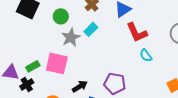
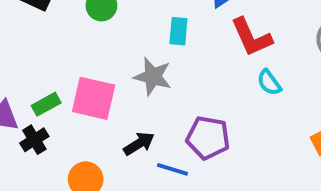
cyan rectangle: (91, 29) -> (178, 31), moved, turned -40
gray star: (71, 37) -> (153, 77), moved, turned -30

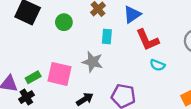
cyan semicircle: (269, 82) -> (157, 65), turned -32

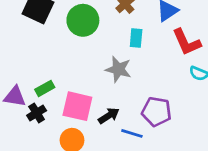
green circle: (64, 22) -> (83, 20), size x1.5
pink square: (59, 74) -> (77, 106), moved

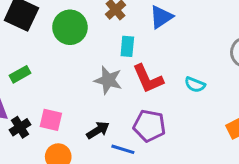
red L-shape: (186, 42) -> (148, 79), moved
green rectangle: (45, 88) -> (20, 74), moved
pink square: (77, 106) -> (51, 120), moved, size x0.7

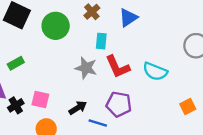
cyan semicircle: (195, 85) -> (155, 71), size x1.5

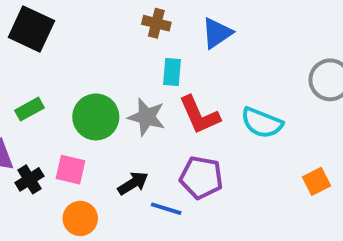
brown cross: (92, 12) -> (156, 23), turned -35
green circle: (56, 26) -> (96, 117), moved

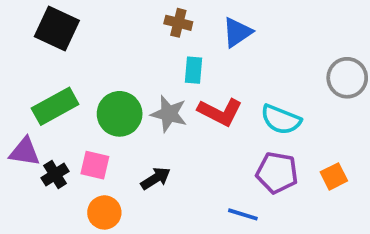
green rectangle: (29, 109) -> (55, 106), size x1.6
red L-shape: (199, 115) -> (220, 112), turned -39
purple pentagon: (201, 177) -> (277, 173), moved
blue line: (166, 209) -> (243, 214), moved

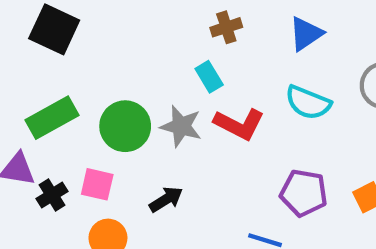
brown cross: (178, 23) -> (226, 27), moved, turned -32
blue triangle: (237, 32) -> (306, 34), moved
cyan rectangle: (194, 70) -> (209, 77), turned -36
cyan semicircle: (281, 120) -> (308, 103), moved

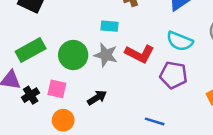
cyan rectangle: (209, 77) -> (110, 26), moved, turned -54
purple pentagon: (304, 193) -> (173, 75), moved

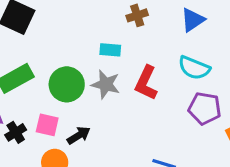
red L-shape: (140, 54) -> (146, 83), turned 88
purple pentagon: (173, 75) -> (205, 108), moved
black arrow: (97, 98) -> (79, 135), moved

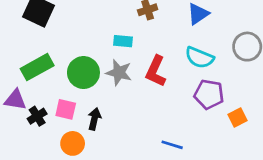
black arrow: (79, 135) -> (94, 119), turned -45

